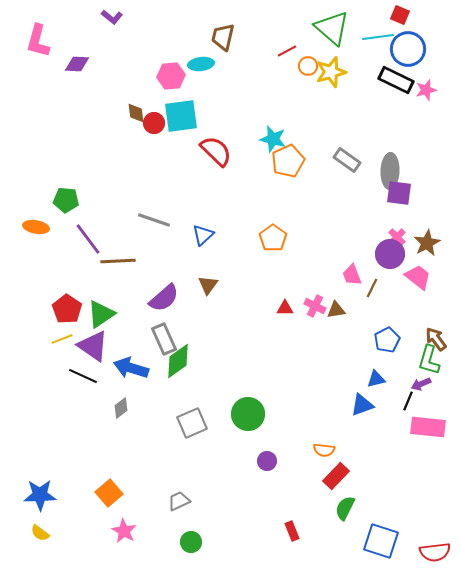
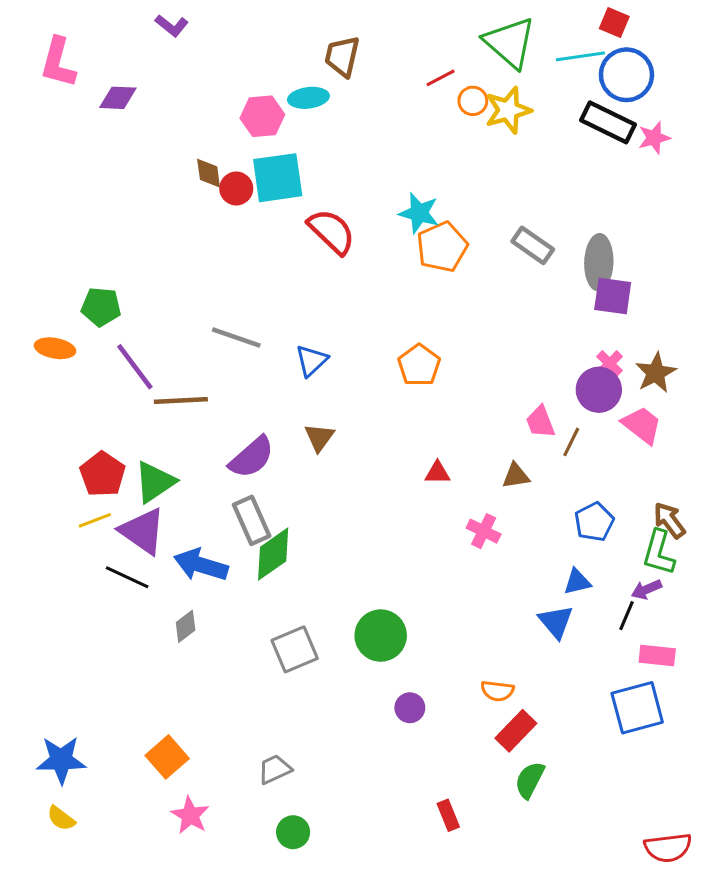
pink cross: (315, 306) -> (484, 531), moved
blue triangle: (362, 405) -> (556, 622), turned -50
pink rectangle: (428, 427) -> (657, 656), size x0.7
blue square: (381, 541) -> (637, 708), moved, turned -33

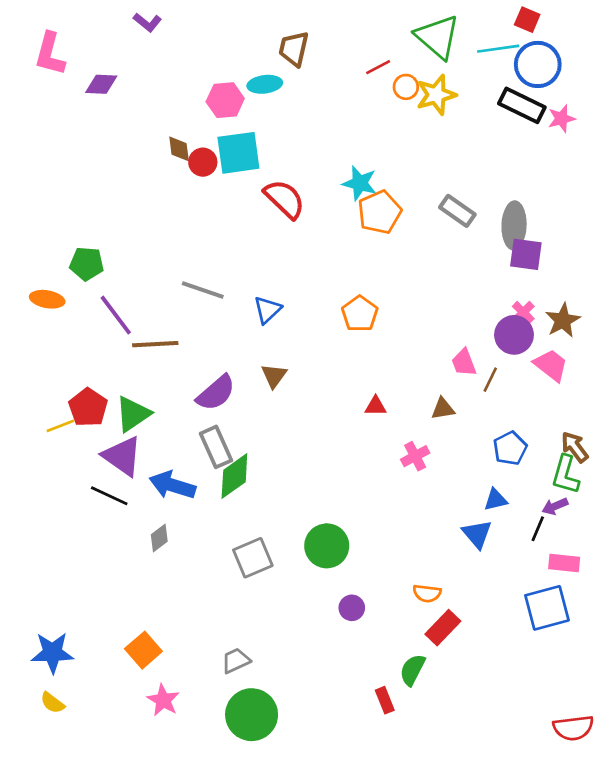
yellow line: (95, 520) -> (60, 426), moved
pink cross: (484, 531) -> (415, 456), turned 36
green semicircle: (530, 780) -> (412, 670), moved
green circle: (293, 832) -> (252, 715), size x1.8

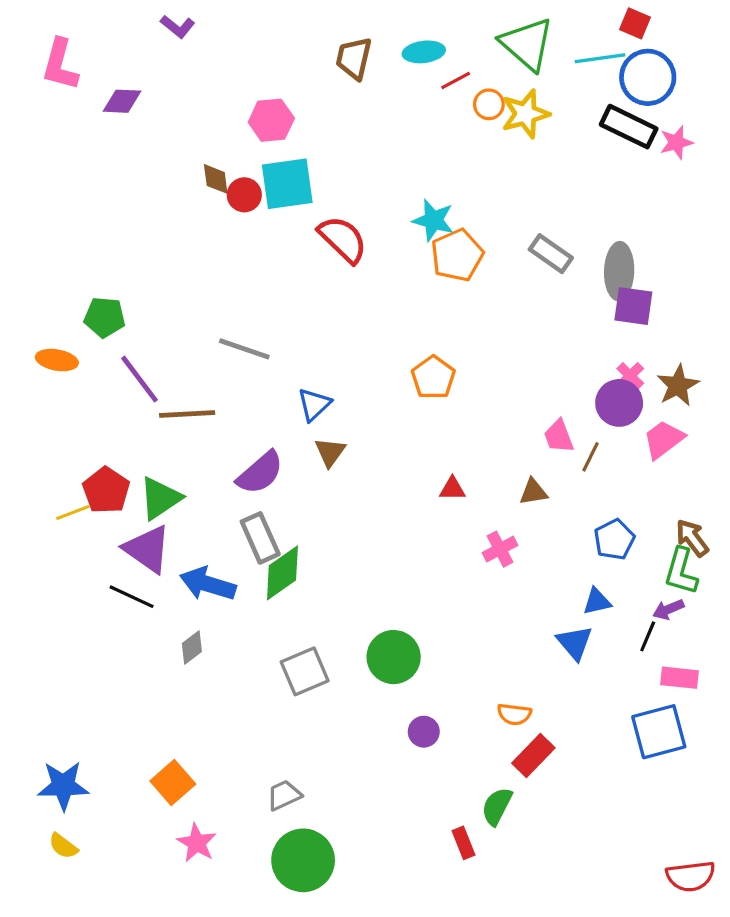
cyan ellipse: (265, 84) -> (424, 52), moved
blue triangle: (267, 310) -> (314, 405), moved
pink trapezoid: (551, 365) -> (664, 439), turned -75

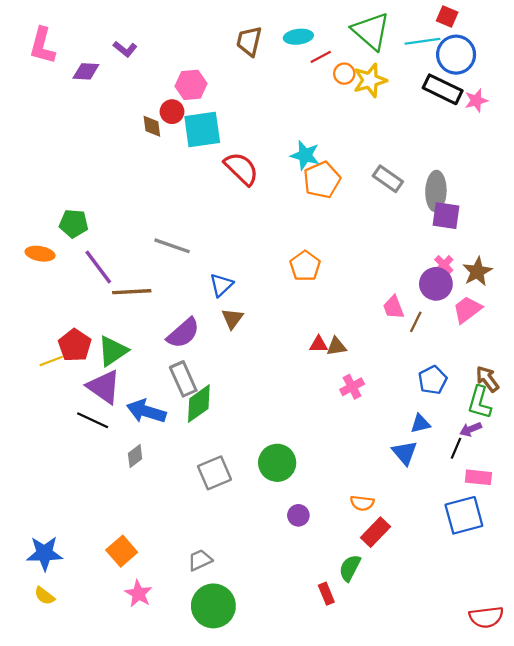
purple L-shape: (178, 27) -> (125, 49), moved
red circle: (244, 195) -> (172, 112), moved
brown triangle: (533, 492) -> (336, 346), moved

